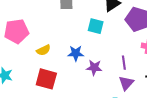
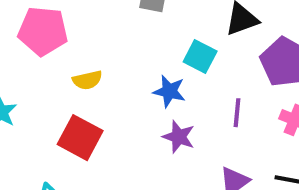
blue star: (76, 53) -> (169, 91), moved
purple line: (124, 63) -> (237, 113), moved

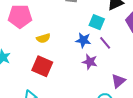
purple line: (237, 113) -> (105, 43), moved, turned -40

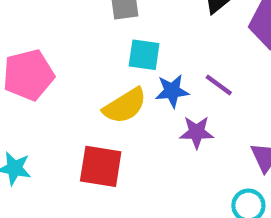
cyan square: (97, 22) -> (144, 55), moved
yellow semicircle: (43, 38) -> (125, 106), moved, size x1.5

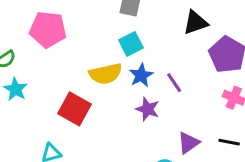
cyan square: (144, 55) -> (131, 44), turned 35
blue star: (172, 91) -> (141, 75), turned 30

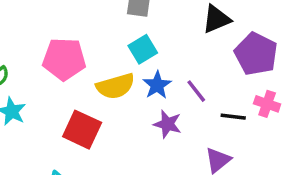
pink pentagon: (48, 29) -> (64, 59), moved
black line: (229, 142) -> (233, 117), moved

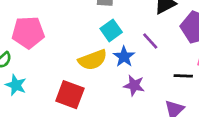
pink pentagon: (64, 59) -> (28, 32), moved
purple line: (196, 91) -> (150, 41), moved

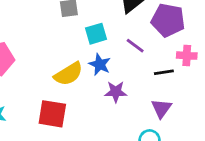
cyan square: (111, 30) -> (96, 34), moved, turned 30
purple line: (150, 41) -> (135, 46), moved

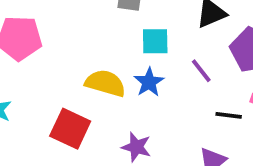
yellow semicircle: (68, 74) -> (105, 83), turned -148
purple star: (116, 92) -> (136, 147), moved

